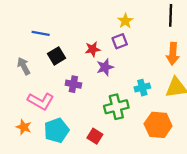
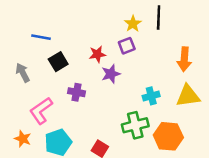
black line: (171, 15) -> (159, 18), moved
pink L-shape: (41, 101) -> (41, 111), turned 115
green cross: (116, 107) -> (135, 125), moved

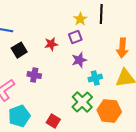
purple star: (111, 74) -> (79, 60), moved
green cross: (135, 125) -> (82, 102), turned -30

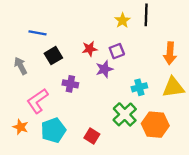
purple square: (75, 37) -> (117, 51), moved
purple star: (79, 60) -> (104, 69), moved

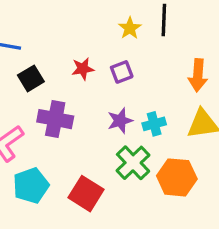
purple star: (104, 69) -> (120, 121), moved
purple cross: (70, 84) -> (55, 119), size x1.5
red square: (92, 136) -> (86, 194), size x1.5

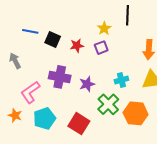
yellow star: (130, 28) -> (104, 28), moved
black square: (31, 78) -> (53, 39), moved, turned -35
purple star: (120, 121) -> (87, 84), moved

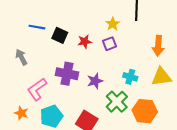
cyan cross: (121, 80) -> (130, 77), turned 32

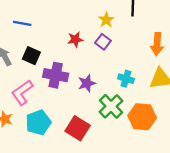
black square: (60, 35) -> (31, 56), moved
purple square: (110, 44) -> (103, 42), turned -32

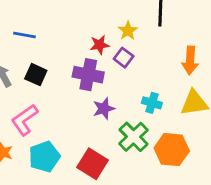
red star: (75, 39) -> (100, 45), moved
purple cross: (56, 75) -> (88, 75), moved

